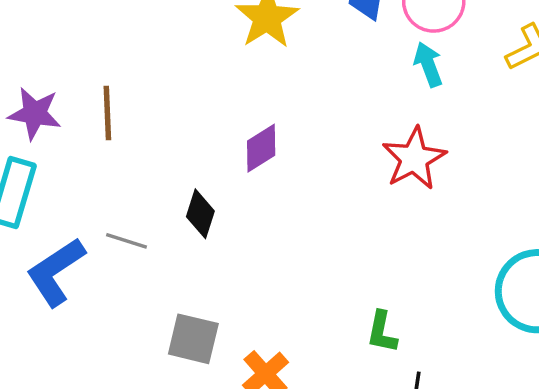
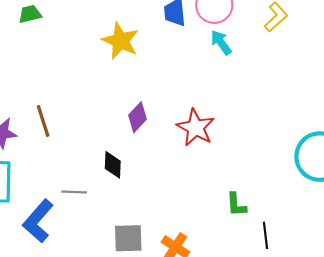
red star: (414, 158) -> (196, 128), moved

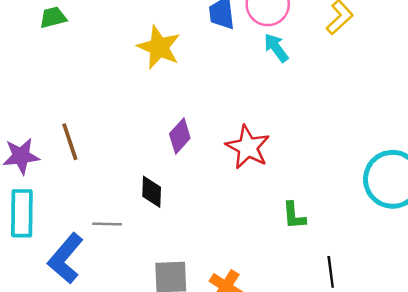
green L-shape: (236, 205) -> (294, 216), moved

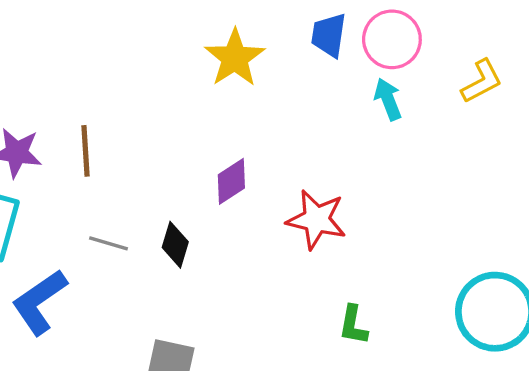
red star: (248, 147) -> (316, 220), turned -30
gray line: (107, 224) -> (108, 243), moved

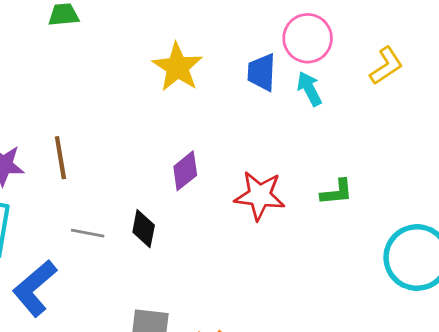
blue trapezoid: (329, 35) -> (262, 72), moved
green L-shape: (353, 325) -> (337, 192), moved, turned -100

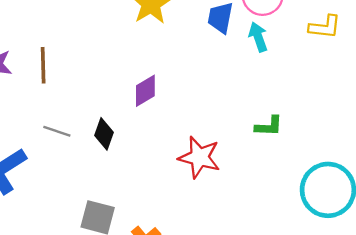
yellow L-shape: (386, 66) -> (325, 27), turned 32
red star: (260, 196) -> (199, 157), moved

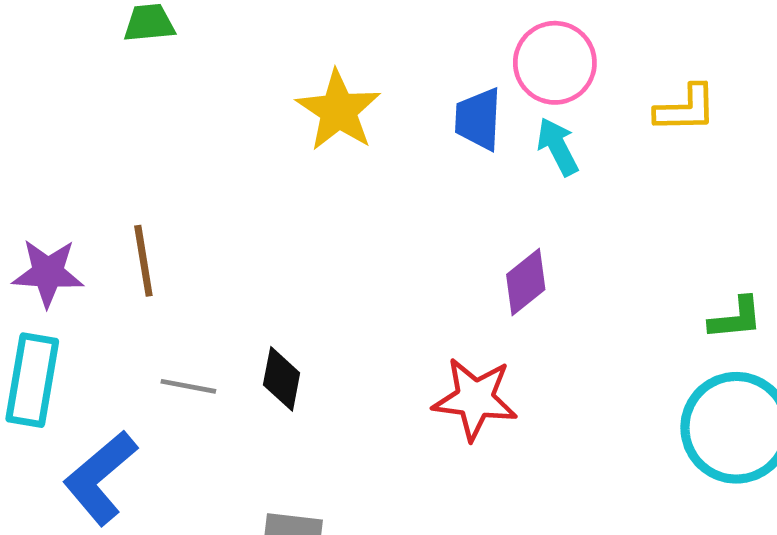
purple diamond: (145, 91) -> (526, 282), moved
green L-shape: (269, 126) -> (736, 318), moved

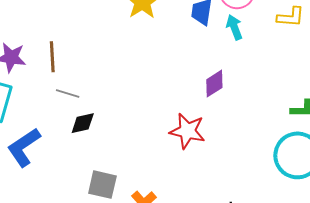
black diamond: (282, 379) -> (83, 123), moved, turned 60
gray line: (188, 386) -> (68, 93), moved

